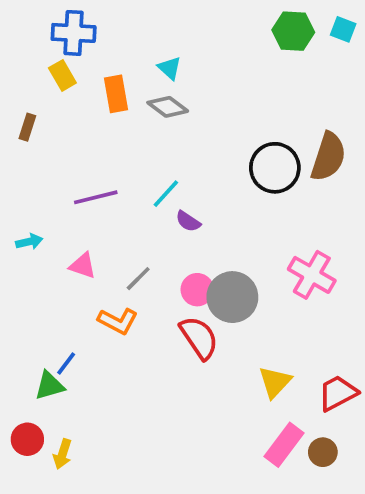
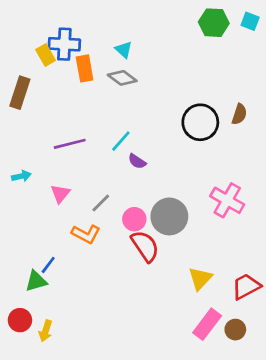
blue cross: (74, 33) -> (64, 44), moved
brown rectangle: (27, 127) -> (20, 93), size x1.6
brown semicircle: (328, 157) -> (239, 114), size x0.6
pink triangle: (83, 266) -> (60, 194), turned 50
pink circle: (197, 290) -> (134, 219), moved

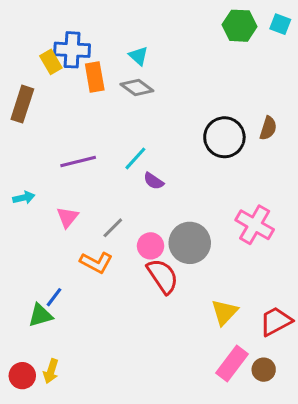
red circle: (20, 320) -> (22, 376), moved

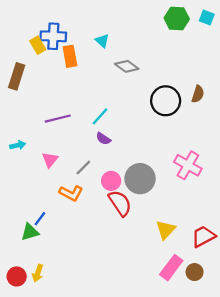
gray diamond: (137, 87) -> (127, 66), moved
purple semicircle: (154, 181) -> (103, 139), moved

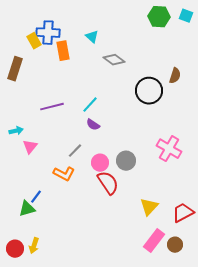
brown semicircle: (198, 94) -> (175, 76), moved
pink triangle: (50, 160) -> (30, 147), moved
gray circle: (140, 179) -> (126, 161), size x0.7

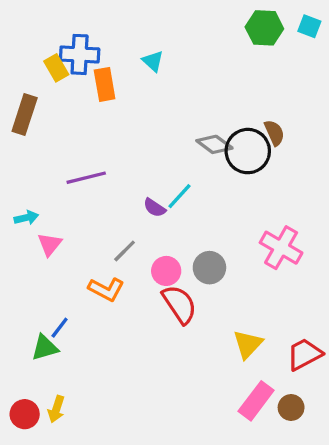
gray diamond: (114, 60) -> (214, 144), moved
brown semicircle: (175, 76) -> (274, 133), moved, turned -42
cyan line: (90, 105) -> (179, 196), moved

